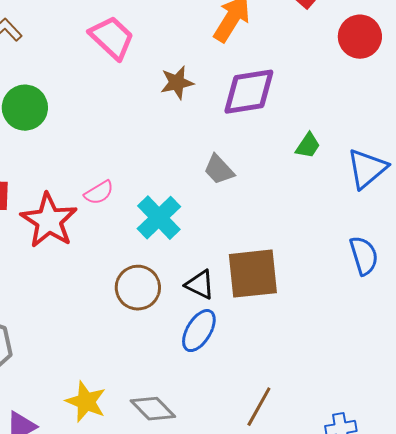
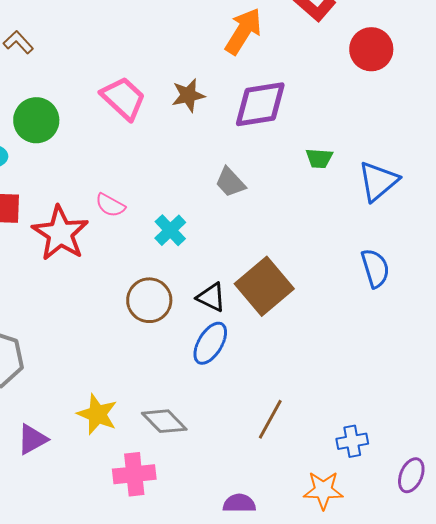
pink trapezoid: (112, 38) -> (123, 98), moved
green trapezoid: (308, 146) -> (319, 158), turned 60
pink semicircle: (99, 193) -> (110, 205), turned 60
cyan cross: (159, 218) -> (170, 230), size x0.7
brown square: (253, 274) -> (264, 286), turned -34

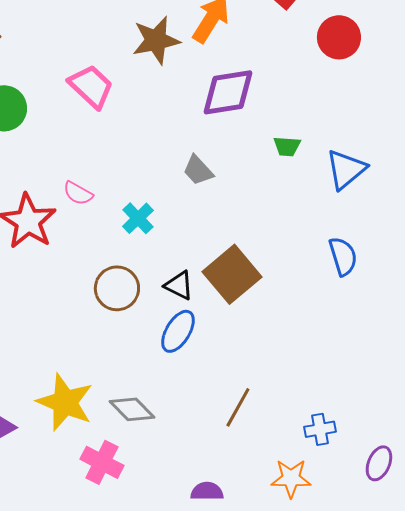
brown star: (188, 95) -> (156, 40), moved, size x1.4
yellow star: (97, 414) -> (65, 402), size x1.4
pink cross: (134, 474) -> (102, 462), turned 33

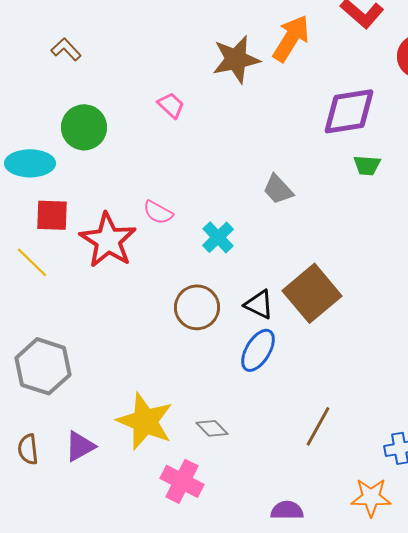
pink trapezoid: (91, 86) -> (171, 105), size x0.6
purple diamond: (228, 92) -> (349, 111), moved
gray diamond: (132, 409) -> (212, 428), size x0.7

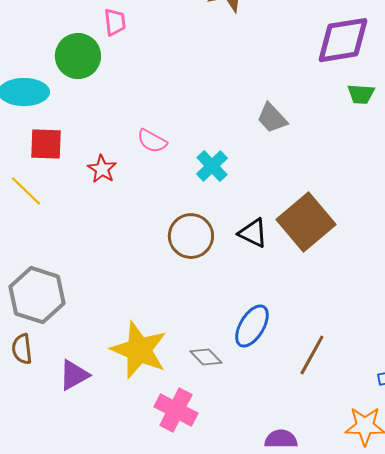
pink trapezoid: (171, 105) -> (115, 22), moved, turned 40
red star: (108, 240) -> (102, 169), size x0.5
blue ellipse: (258, 350) -> (252, 326), moved
brown semicircle: (28, 449) -> (22, 349), moved

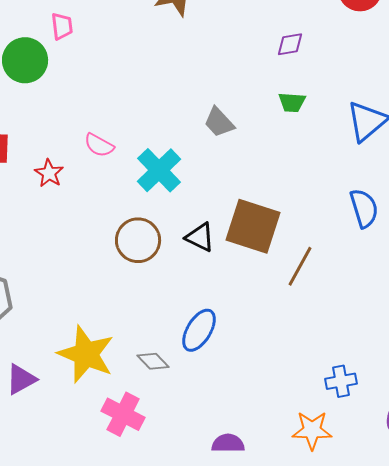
purple diamond: (343, 40) -> (290, 44), size x0.5
green trapezoid: (361, 94) -> (292, 102), moved
cyan cross: (212, 166) -> (159, 170), size x1.4
brown square: (306, 222) -> (253, 226), turned -32
brown line: (312, 355) -> (300, 266), moved

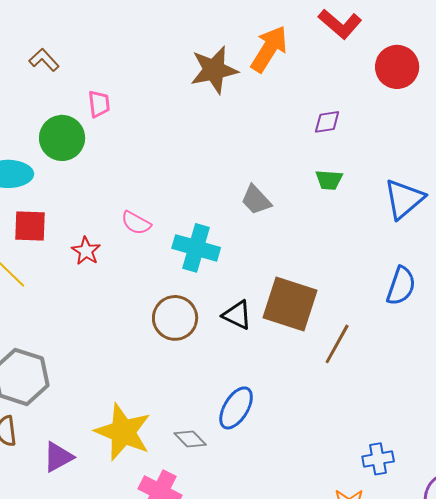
cyan cross: (159, 170) -> (196, 248), turned -30
blue semicircle: (364, 208) -> (401, 286), turned 36

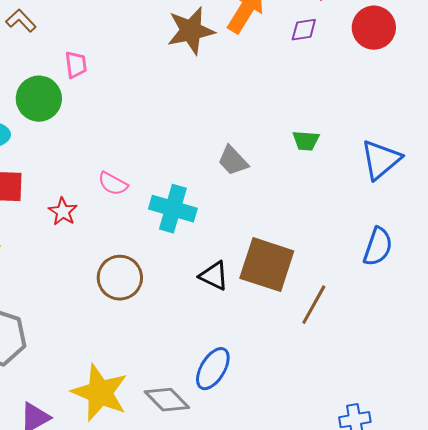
purple diamond: (327, 122) -> (304, 30), moved
brown circle: (175, 318) -> (120, 278), moved
gray diamond: (190, 439) -> (167, 400), size x1.4

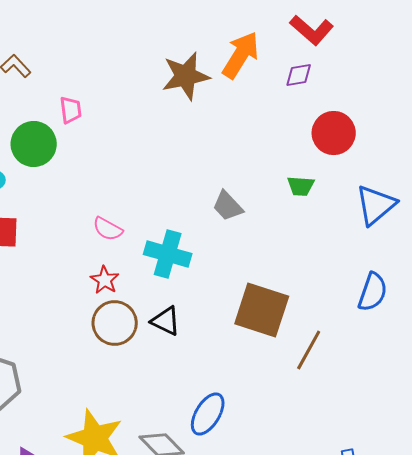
red circle: (374, 28) -> (334, 133), moved
red star: (63, 212) -> (105, 280), moved
black triangle: (214, 276) -> (166, 321), moved

